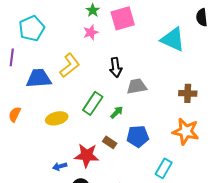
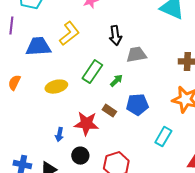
blue arrow: (60, 166) -> (59, 135), turned -64

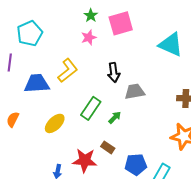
yellow ellipse: (56, 87) -> (55, 123), turned -30
blue pentagon: (137, 105) -> (136, 164), moved

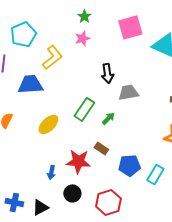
pink square: (121, 23) -> (130, 27), moved
yellow L-shape: (68, 70) -> (52, 57), moved

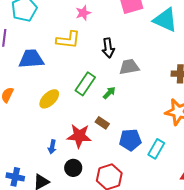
yellow L-shape: (52, 57) -> (68, 40), moved, turned 45

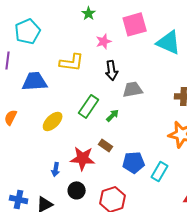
pink star: (83, 13) -> (104, 41), moved

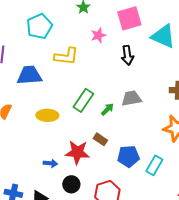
cyan pentagon: (28, 31) -> (39, 26), moved
black arrow: (112, 70) -> (127, 55), moved
gray trapezoid: (133, 89) -> (131, 98), moved
yellow ellipse: (53, 121) -> (47, 115), turned 45
blue arrow: (56, 169) -> (50, 163), turned -96

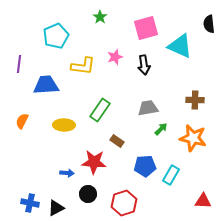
pink star: (98, 35) -> (115, 57), moved
green arrow: (107, 109) -> (161, 129), moved
brown rectangle: (100, 139) -> (117, 141), moved

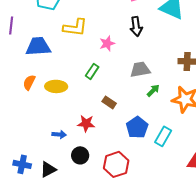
pink star: (115, 57) -> (107, 43), moved
green rectangle: (100, 110) -> (92, 71), size x0.7
orange semicircle: (22, 121) -> (29, 82), moved
red star: (94, 162) -> (86, 123), size x0.7
blue pentagon: (145, 166) -> (137, 127), turned -30

